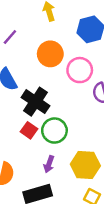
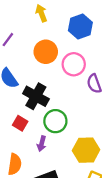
red square: (29, 130) -> (20, 123), moved
purple arrow: (49, 164) -> (42, 144), moved

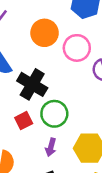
red square: (20, 123) -> (24, 121), moved, turned 32
purple arrow: (42, 144) -> (51, 147), moved

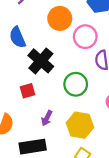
green circle: (54, 114) -> (76, 84), moved

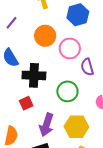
black cross: (41, 61) -> (34, 75), turned -30
purple arrow: (47, 118) -> (46, 125), size x1.6

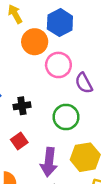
orange circle: (45, 36) -> (35, 42), moved
black cross: (34, 75) -> (22, 106), size x0.6

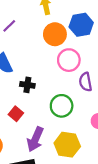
red square: (19, 141) -> (16, 114), turned -32

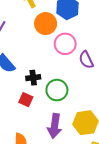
green circle: (62, 106) -> (57, 90), moved
red square: (16, 114) -> (26, 100), moved

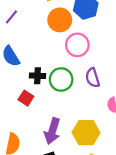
purple semicircle: (86, 60) -> (93, 78), moved
green circle: (57, 90) -> (61, 79), moved

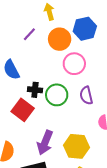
purple line: (11, 17) -> (29, 34), moved
red square: (26, 98) -> (23, 110), size x1.5

